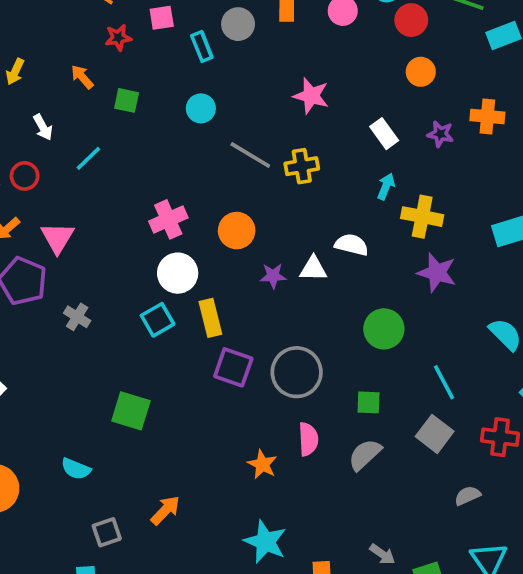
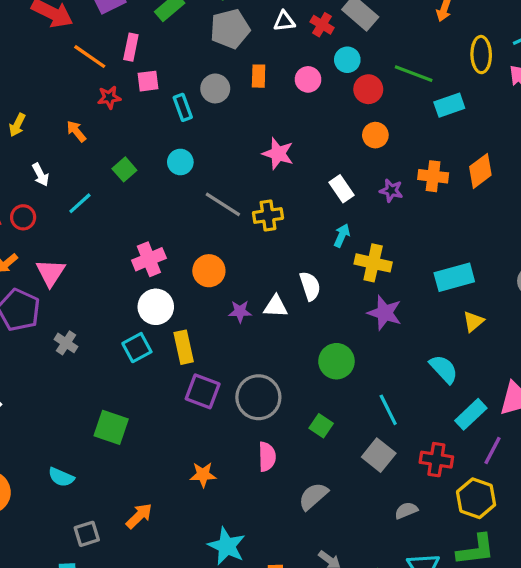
green square: (127, 100) -> (124, 169), moved, turned 35
white semicircle: (352, 245) -> (310, 286), turned 56
green square: (369, 402) -> (321, 426), turned 30
gray semicircle: (365, 455) -> (313, 496), moved
orange star: (262, 464) -> (203, 475), moved, turned -30

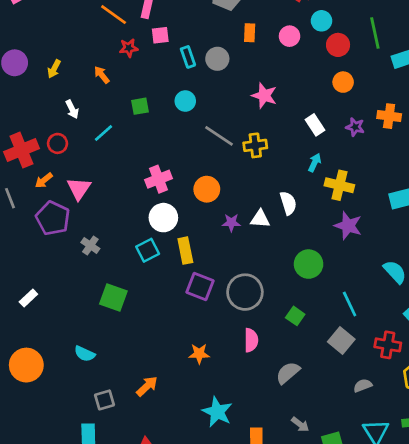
green line: (414, 74) -> (375, 33), turned 56
gray circle: (215, 88) -> (217, 59), moved
green square: (124, 169) -> (140, 106), turned 30
green square: (111, 427) -> (113, 298), moved

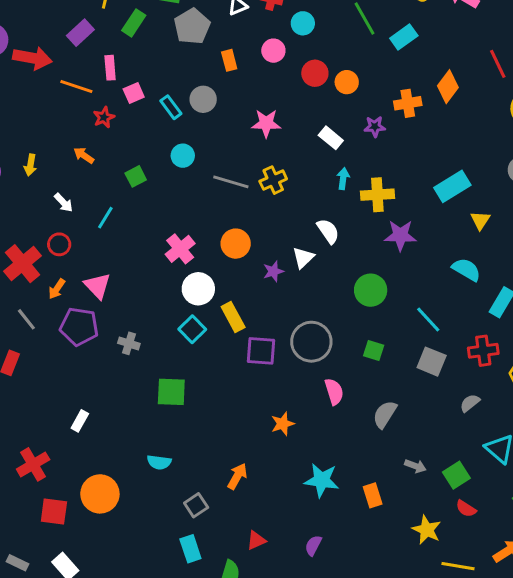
red circle: (338, 45) -> (315, 73), moved
white triangle: (260, 219) -> (303, 258), turned -30

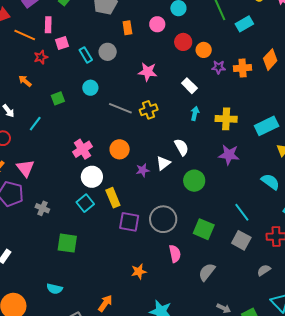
purple star: (375, 127) -> (219, 67), moved
yellow cross: (377, 195) -> (226, 119), moved
green circle: (371, 290) -> (194, 181), moved
green square: (374, 351) -> (204, 229), size x1.5

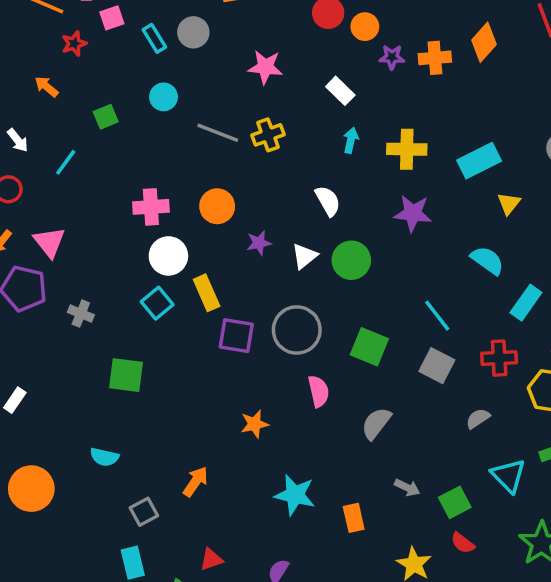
pink cross: (82, 149) -> (151, 207), turned 30
white triangle: (163, 163) -> (305, 256), moved

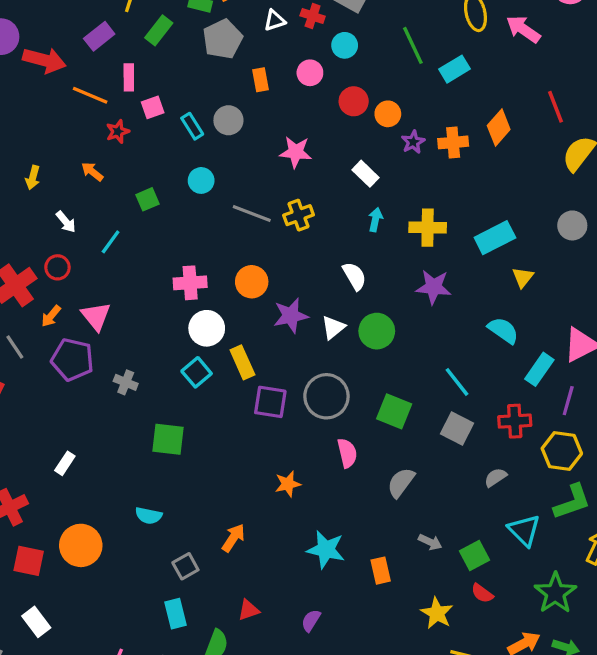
purple star: (392, 57) -> (413, 142), turned -30
purple star: (259, 243) -> (291, 316), size x1.5

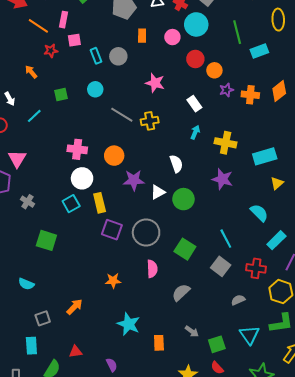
cyan circle: (345, 45) -> (196, 24), size x1.5
purple semicircle: (311, 621) -> (112, 365), turned 112

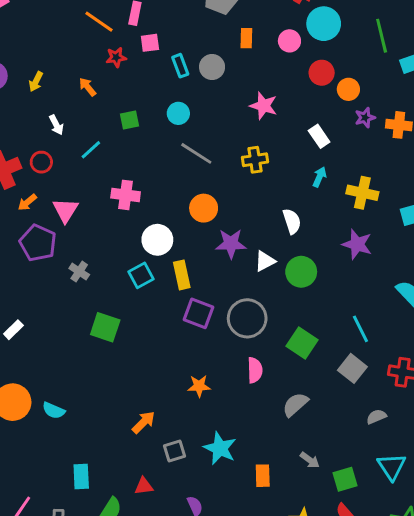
gray line: (122, 115) -> (196, 153), moved
pink cross: (77, 149) -> (126, 195), moved
cyan semicircle: (26, 284) -> (54, 410), moved
gray square: (43, 318) -> (175, 451), moved

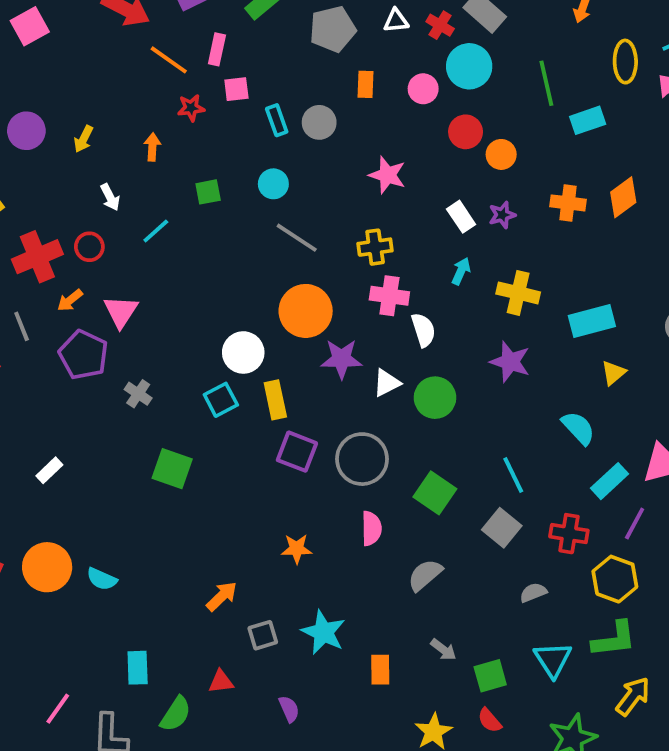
orange arrow: (88, 87) -> (152, 147), turned 42
purple star: (365, 118) -> (502, 215), moved
pink cross: (126, 195) -> (389, 296), moved
orange circle: (204, 208) -> (306, 311), size x1.4

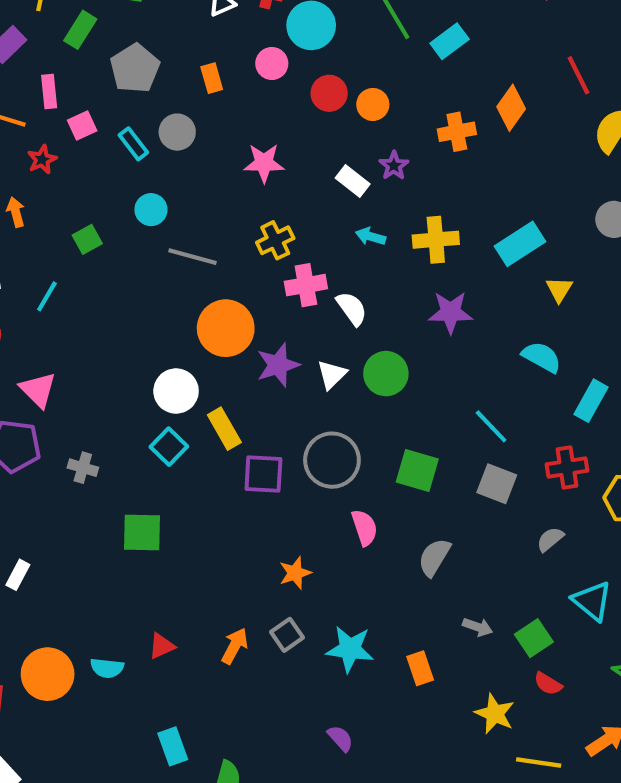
gray pentagon: (333, 29) -> (135, 68), moved
cyan arrow: (461, 271) -> (371, 236), turned -80
gray square: (263, 635) -> (287, 635), moved
red triangle: (221, 682) -> (162, 646), moved

